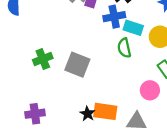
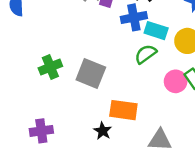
green semicircle: (124, 48) -> (146, 54), turned 66
pink circle: (150, 90) -> (176, 81), moved
orange rectangle: (105, 111) -> (123, 110), moved

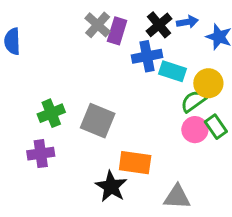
green semicircle: (146, 54) -> (193, 101), moved
purple cross: (41, 131) -> (41, 154), moved
black star: (103, 131) -> (111, 186), size x1.5

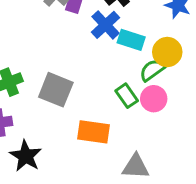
blue cross: (147, 56) -> (106, 25), turned -32
green rectangle: (216, 127) -> (127, 96), moved
black star: (111, 186) -> (26, 156), moved

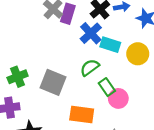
green semicircle: (152, 70) -> (90, 68), moved
pink circle: (154, 99) -> (118, 98), moved

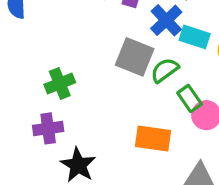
gray square: (53, 82) -> (135, 57), moved

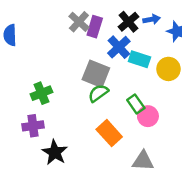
green semicircle: (165, 70) -> (98, 93), moved
orange rectangle: (153, 138) -> (109, 133), turned 40

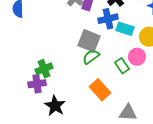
blue cross: (119, 47) -> (108, 19), turned 30
green cross: (41, 93) -> (44, 69), moved
pink circle: (148, 116) -> (137, 57), moved

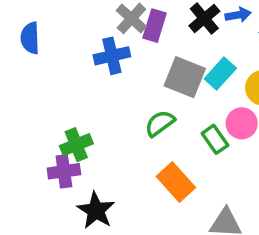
blue cross: (108, 19) -> (112, 56), moved
cyan rectangle: (125, 29) -> (220, 74), turned -66
gray square: (89, 41) -> (185, 77), moved

